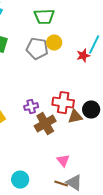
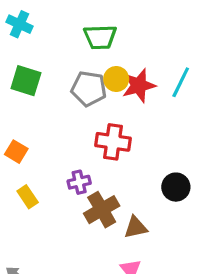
red star: (83, 56) -> (139, 85), moved, size x1.5
red cross: (63, 103) -> (113, 142), moved
brown triangle: (75, 117) -> (136, 227), moved

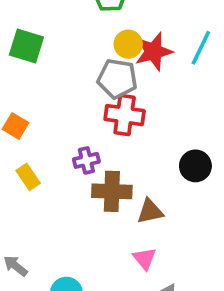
gray pentagon: (89, 89) -> (117, 79), moved
brown cross: (102, 210) -> (112, 191), turned 32

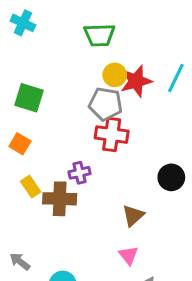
green square: (26, 46) -> (29, 98), moved
brown cross: (112, 191) -> (60, 199), moved
brown triangle: (150, 211) -> (133, 216), turned -30

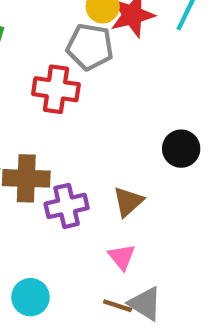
red cross: (112, 135) -> (56, 89), moved
purple cross: (80, 173) -> (67, 206), moved, size x1.4

